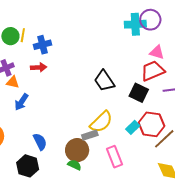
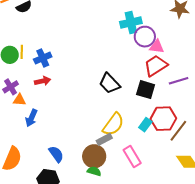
purple circle: (150, 20) -> (145, 37), moved

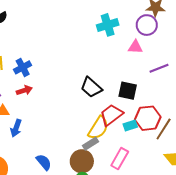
purple circle: (145, 37) -> (147, 25), moved
red trapezoid: (156, 66) -> (111, 115), moved
purple line: (179, 81) -> (159, 68), moved
cyan rectangle: (145, 125) -> (130, 126), turned 40
pink rectangle: (132, 156) -> (120, 158), turned 65

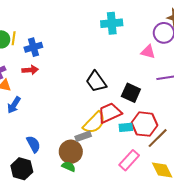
cyan cross: (108, 25) -> (112, 23), moved
pink rectangle: (120, 158) -> (129, 160), moved

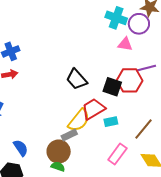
cyan cross: (112, 23) -> (116, 18), moved, turned 30
red hexagon: (145, 124) -> (130, 80), moved

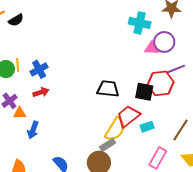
purple circle: (139, 24) -> (164, 42), moved
black trapezoid: (77, 79) -> (108, 89), turned 145

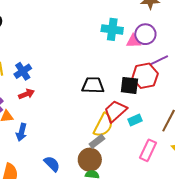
cyan cross: (140, 23) -> (112, 29), moved

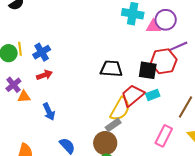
cyan rectangle: (135, 120) -> (153, 95), moved
blue arrow: (21, 132) -> (49, 112), moved, turned -42

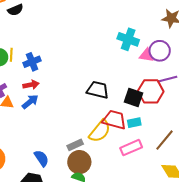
red trapezoid: (133, 95) -> (114, 120), turned 45
blue arrow: (49, 112) -> (30, 102), moved, turned -114
gray rectangle: (113, 125) -> (75, 145), moved
pink rectangle: (164, 136) -> (131, 148), moved, turned 30

